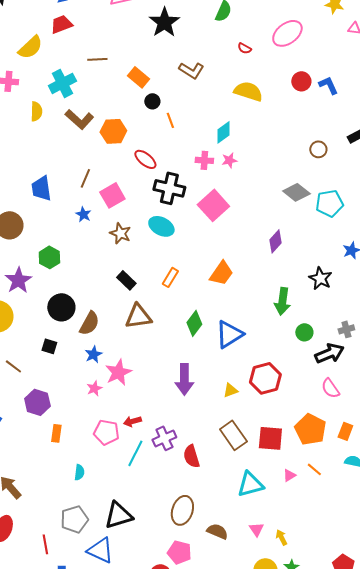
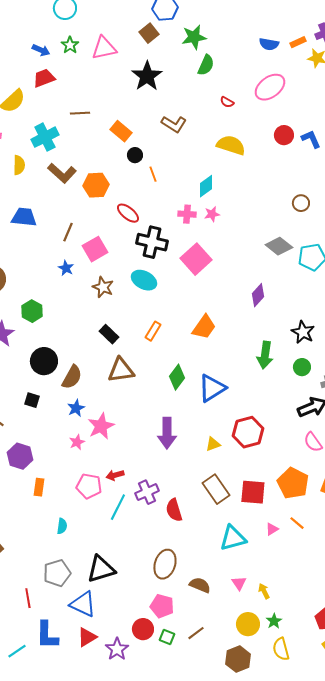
blue trapezoid: (41, 188) -> (24, 217), moved, turned 104
green circle: (304, 332) -> (302, 367), moved

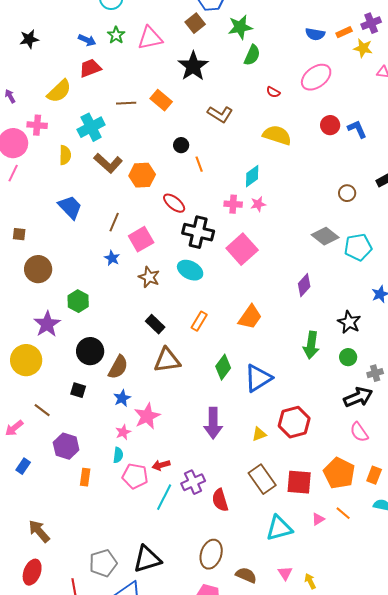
orange rectangle: (121, 131) -> (161, 100), moved
blue trapezoid: (24, 217) -> (70, 207), turned 40
cyan semicircle: (62, 526) -> (118, 455), moved

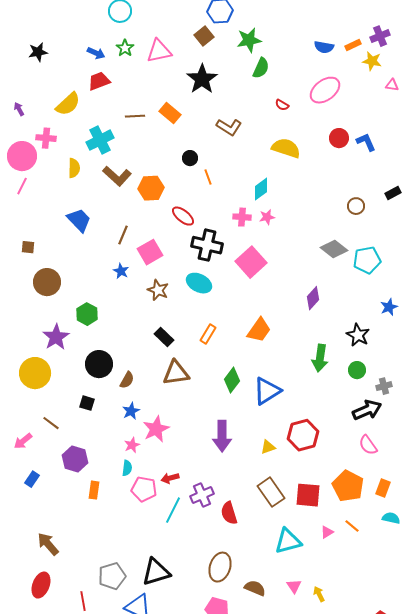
brown semicircle: (118, 367) -> (127, 380), size x0.7

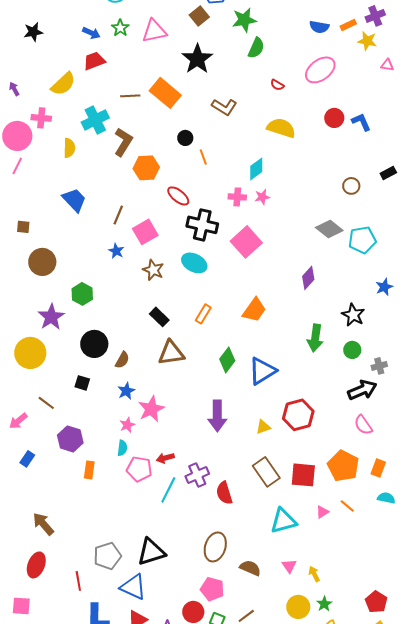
orange rectangle: (170, 113) -> (165, 93), size x1.4
brown L-shape: (117, 176) -> (123, 142), moved, turned -100

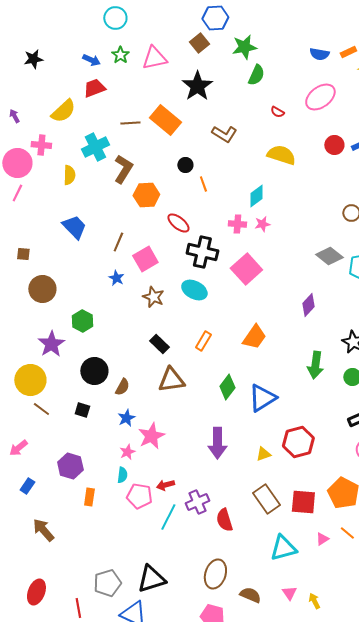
brown line: (46, 403) -> (41, 409), moved
brown arrow: (43, 524) -> (43, 530), moved

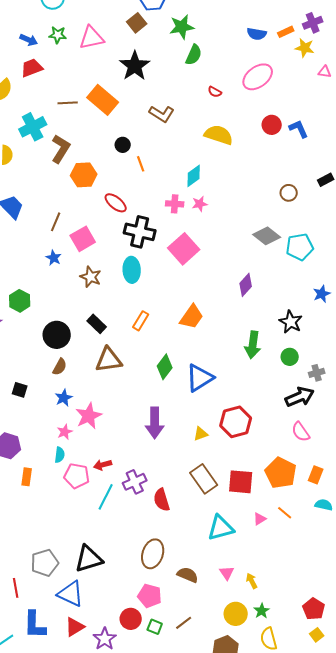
green star: (120, 55) -> (58, 35), turned -30
cyan ellipse: (194, 290) -> (132, 270), turned 60
black circle: (94, 371) -> (57, 335), moved

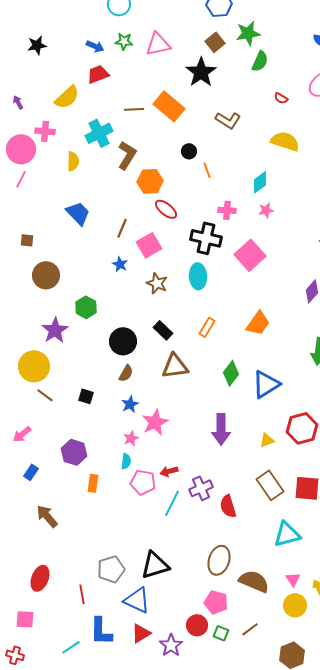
brown square: (137, 23) -> (215, 42), moved
red ellipse: (116, 203) -> (166, 209), moved
pink cross: (175, 204) -> (227, 210), moved
brown semicircle: (188, 575) -> (254, 581), size x1.4
yellow circle: (236, 614) -> (295, 605), moved

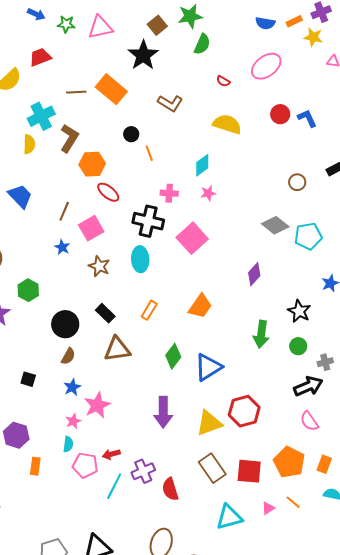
blue arrow: (95, 46) -> (36, 14), moved
yellow semicircle: (73, 161) -> (29, 144), moved
yellow triangle: (267, 440) -> (209, 423), size x1.8

